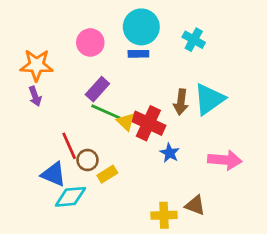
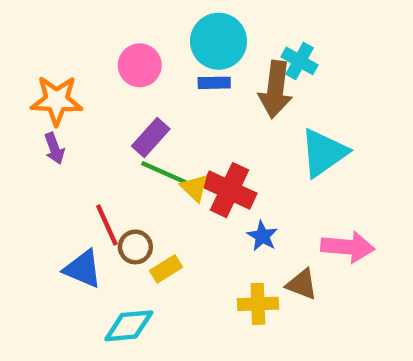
brown arrow: (181, 102) -> (275, 89), moved, size x1.4
cyan diamond: (70, 197) -> (129, 326), moved
brown triangle: (195, 205) -> (302, 284), moved
yellow cross: (164, 215) -> (258, 304), moved

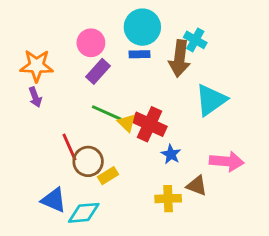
purple rectangle: (151, 138) -> (98, 71), moved
brown circle: (135, 247) -> (88, 161), size x1.4
blue triangle: (83, 269) -> (54, 200), moved

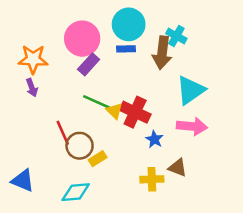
pink circle: (91, 43) -> (82, 39), size x1.4
pink arrow: (227, 161) -> (192, 126), moved
blue triangle: (54, 200) -> (23, 181), moved

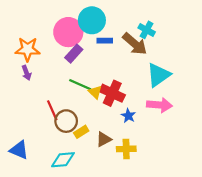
cyan circle: (129, 24) -> (92, 20), moved
brown arrow: (162, 53) -> (135, 44), turned -56
brown triangle: (178, 168) -> (104, 139), moved, turned -49

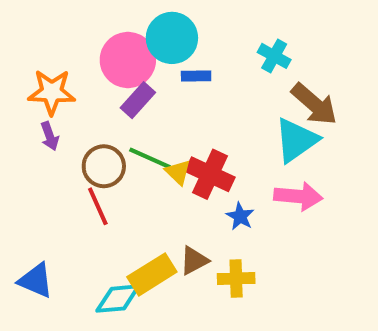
brown arrow: (135, 44) -> (314, 104), moved
brown circle: (66, 121) -> (104, 166), moved
yellow rectangle: (81, 132) -> (152, 274), moved, size x1.6

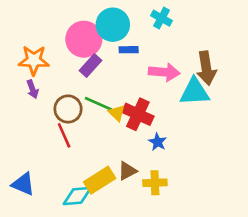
cyan cross: (274, 56) -> (162, 18), moved
brown arrow: (314, 104) -> (206, 68), turned 40
cyan triangle: (296, 140) -> (194, 92), turned 32
pink arrow: (298, 196) -> (164, 72), moved

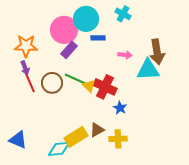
pink arrow: (164, 72) -> (125, 55), size x0.6
red line: (64, 135) -> (30, 83), moved

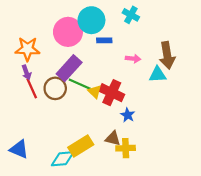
purple rectangle: (69, 50) -> (69, 68), moved, size x1.4
cyan triangle: (148, 70) -> (158, 75), size x0.7
brown triangle: (97, 130) -> (113, 138), moved, turned 42

